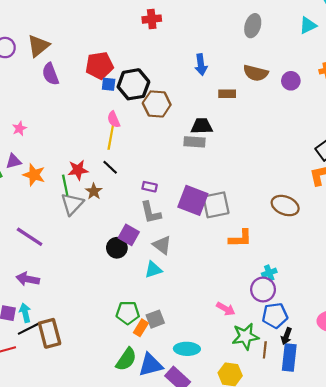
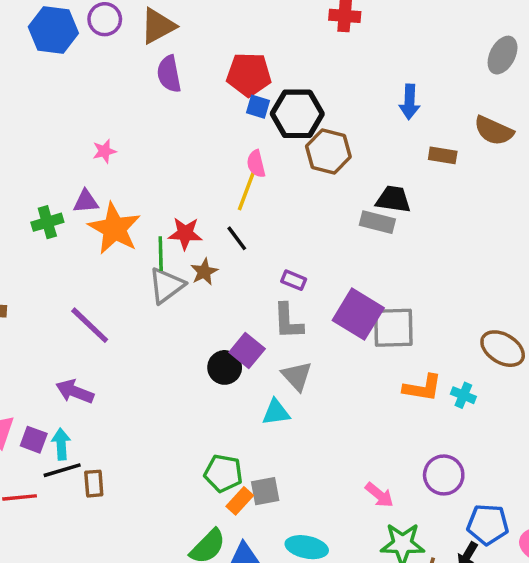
orange star: (34, 175) -> (114, 229), size x1.4
cyan cross: (269, 273) -> (463, 395), moved, turned 32
blue pentagon: (275, 316) -> (488, 524), moved
brown rectangle: (50, 333) -> (94, 484), size x0.6

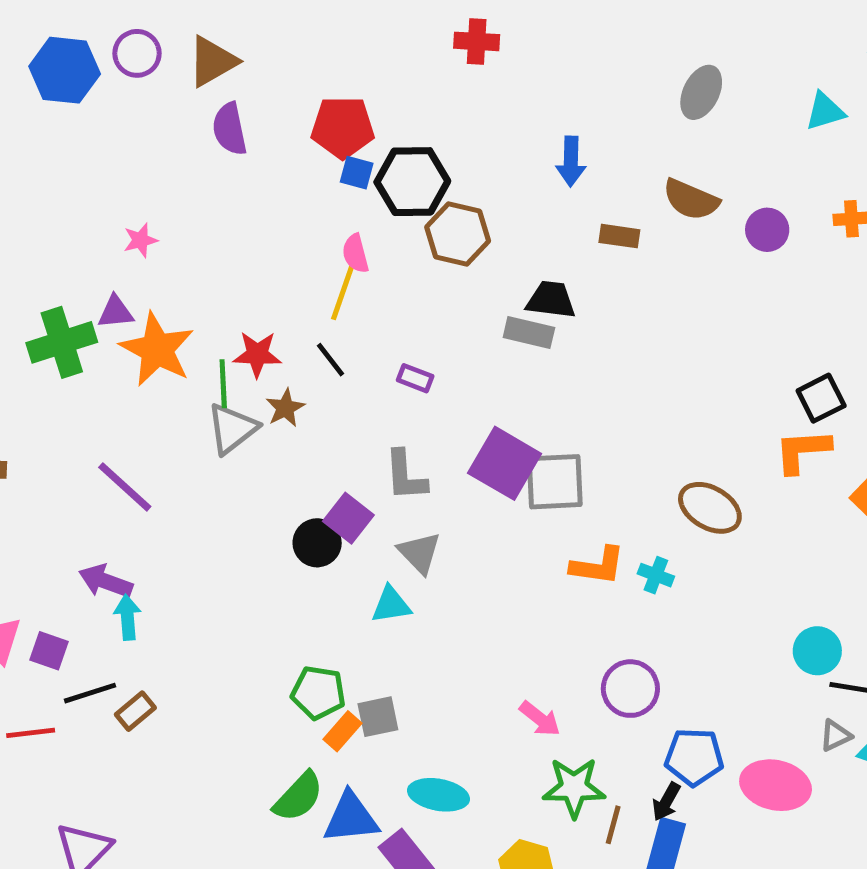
green cross: (47, 222) -> (62, 342), size x1.5
purple rectangle: (294, 280) -> (415, 378), moved
cyan arrow: (61, 444) -> (127, 617), moved
brown rectangle: (94, 484) -> (135, 711), turned 56

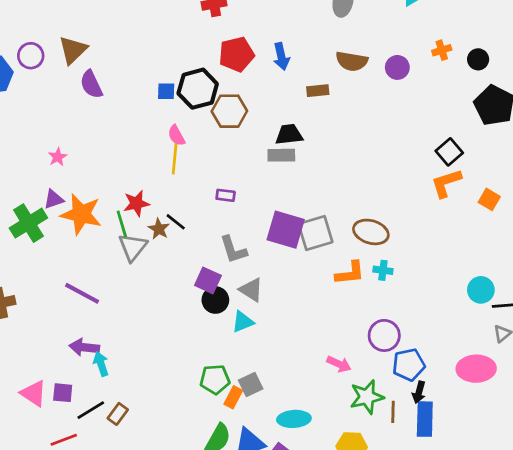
red pentagon: (343, 127) -> (236, 54), moved
black line: (331, 360) -> (176, 222), moved
brown ellipse: (710, 508) -> (371, 232), moved
black circle: (317, 543) -> (215, 300), moved
blue pentagon: (694, 757) -> (409, 365), moved

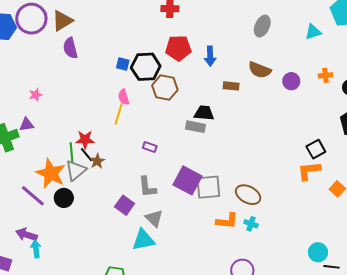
purple circle: (31, 56) -> (31, 19), size x1.6
orange star: (81, 214) -> (51, 173), moved
black line: (176, 222) -> (86, 155), moved
black circle: (215, 300) -> (64, 198), moved
cyan triangle: (243, 322) -> (143, 240), size x1.4

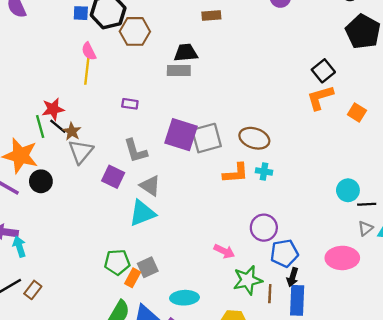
gray triangle: (76, 170) -> (81, 152), moved

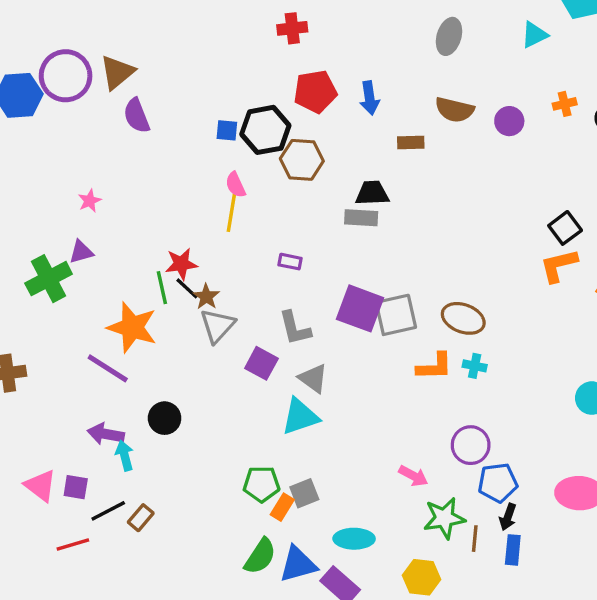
black circle: (41, 181) -> (165, 418), moved
blue rectangle: (297, 300) -> (513, 550), size x0.7

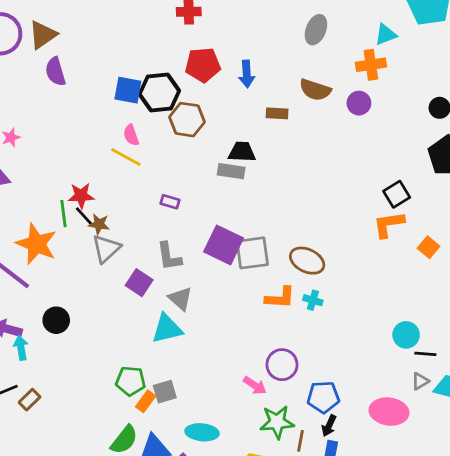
orange cross: (565, 104) -> (371, 65), moved, size x1.5
blue square: (227, 130) -> (128, 90), size x1.5
yellow line: (231, 212) -> (126, 157), turned -76
brown star: (206, 297) -> (99, 224), turned -30
purple circle: (471, 445) -> (282, 365), moved

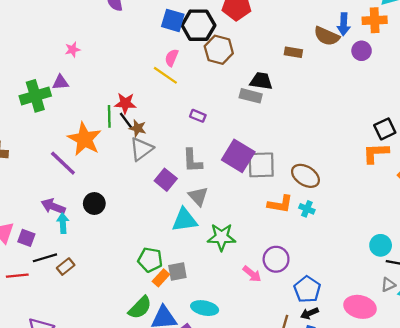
blue arrow: (247, 74) -> (344, 24), moved
pink semicircle: (131, 135) -> (172, 58), turned 36
blue pentagon: (323, 397) -> (307, 289), turned 30
green star: (277, 422) -> (221, 237), moved
black arrow: (329, 426) -> (309, 313), turned 36

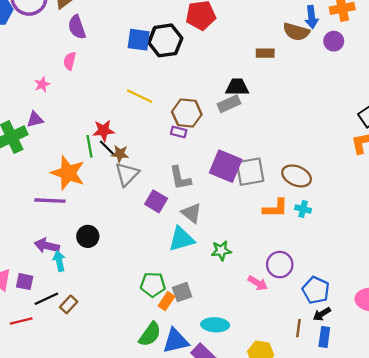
brown hexagon: (219, 50) -> (187, 113), moved
pink semicircle: (172, 58) -> (70, 61), moved
gray rectangle: (251, 96) -> (229, 104), turned -30
purple line: (63, 163) -> (50, 201), turned -32
green star: (221, 237) -> (221, 251), size x0.7

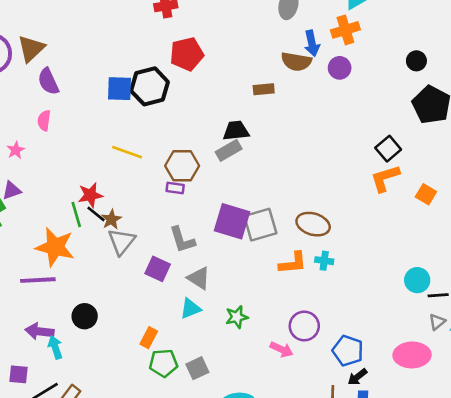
brown star: (120, 154) -> (111, 219), turned -30
cyan triangle: (181, 239) -> (190, 309), size x0.7
orange rectangle: (166, 301) -> (149, 338), moved

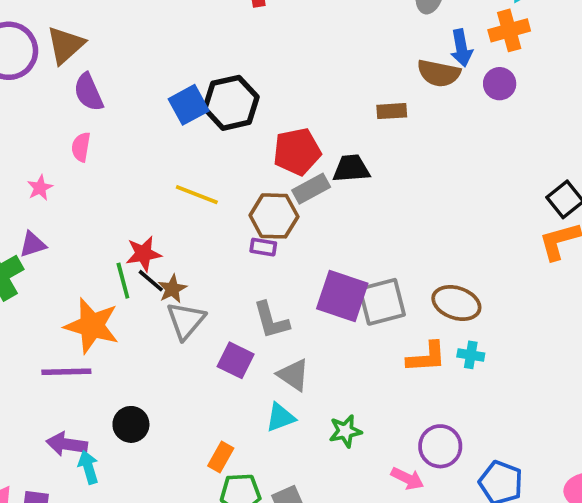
red pentagon: (187, 54) -> (297, 152), moved
blue square: (120, 89) -> (189, 105), turned -32
gray rectangle: (229, 150) -> (311, 189), moved

